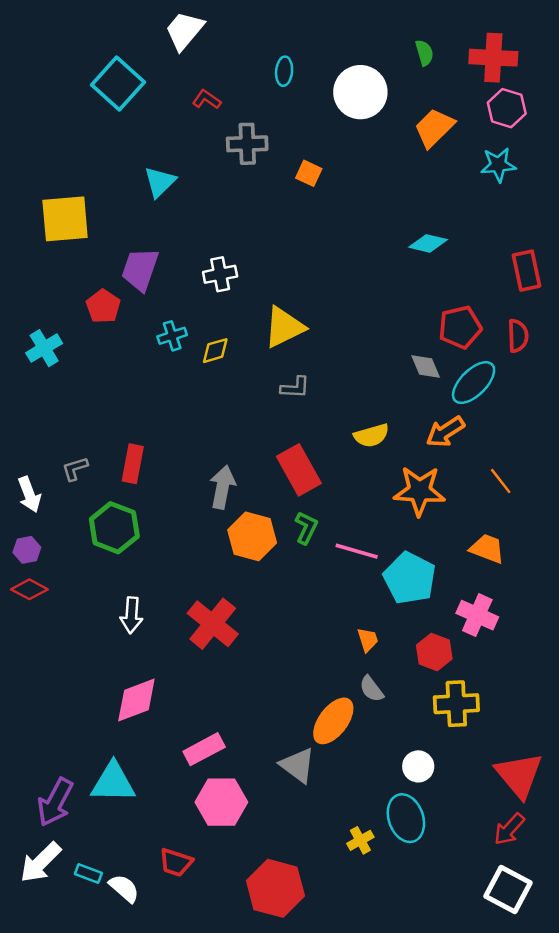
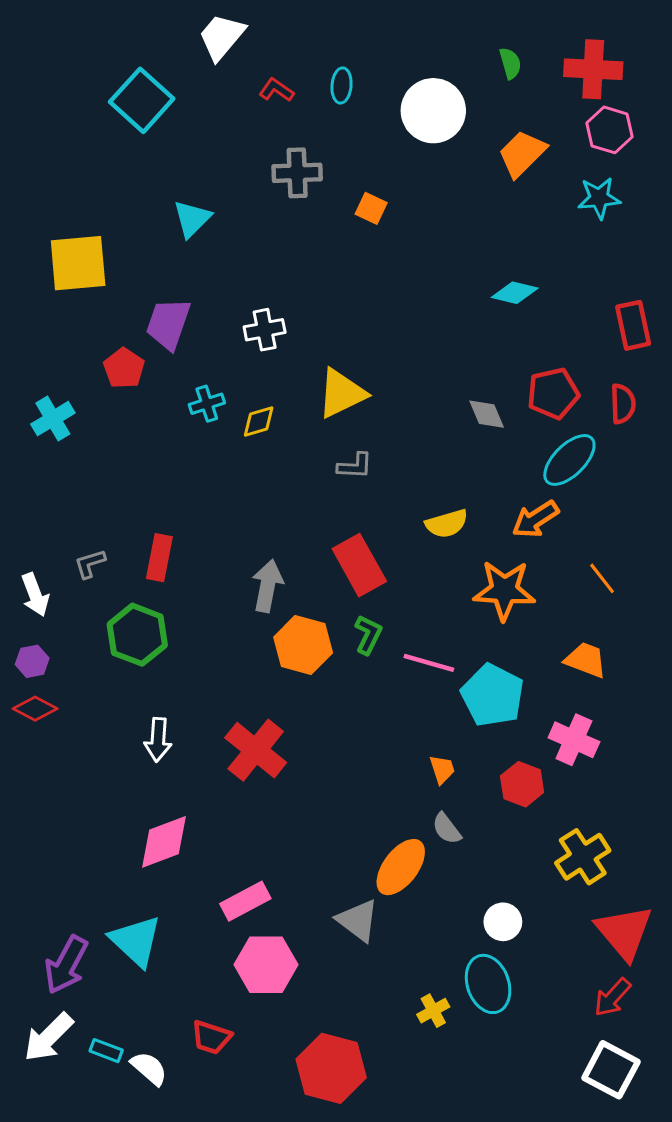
red L-shape: (207, 100) -> (276, 90), moved
gray diamond: (426, 367) -> (487, 414), moved
yellow cross: (456, 704) -> (583, 857), moved, turned -30
cyan triangle: (113, 782) -> (136, 941), turned 42

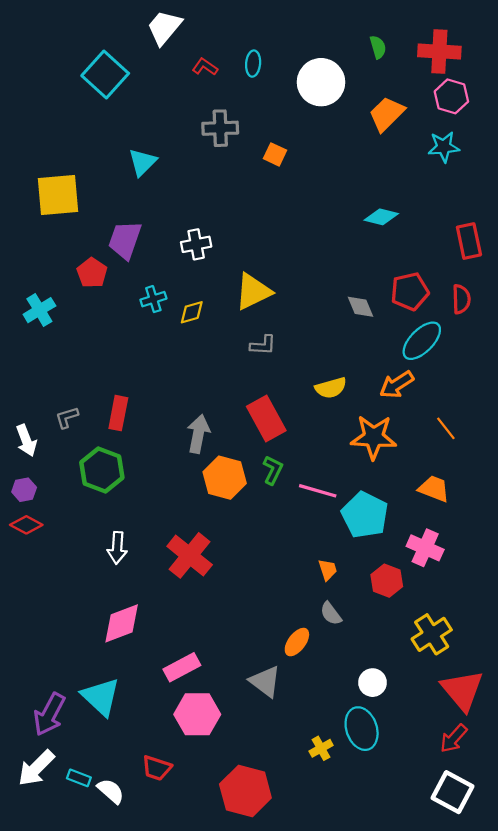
orange ellipse: (401, 867) -> (297, 642), size x0.7

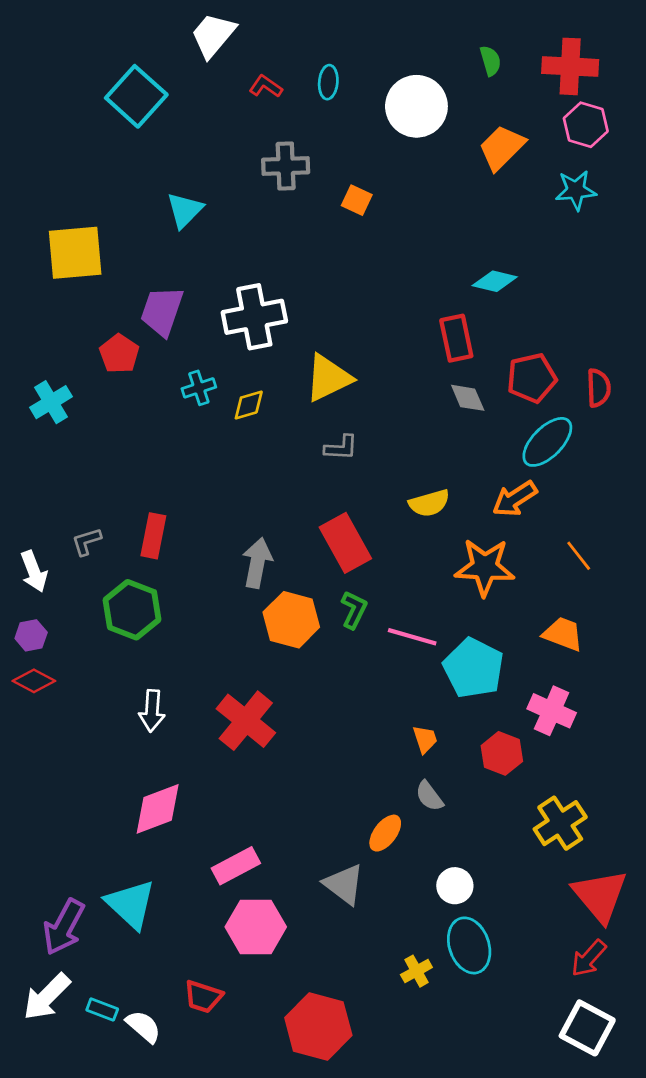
red rectangle: (469, 241) -> (456, 338), moved
white cross: (196, 244) -> (254, 317), size x1.6
white circle: (373, 683) -> (455, 886), moved

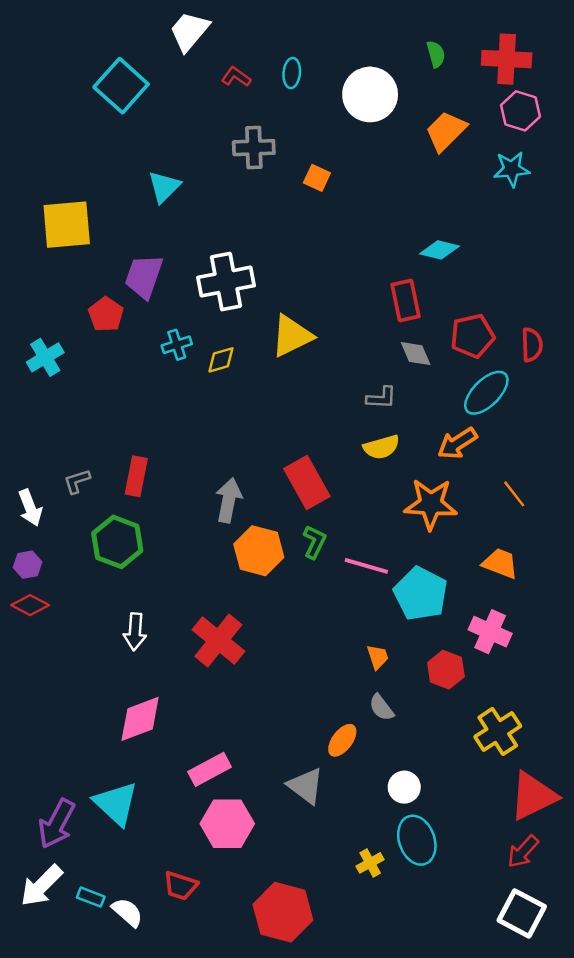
gray L-shape: (341, 448) -> (381, 398), moved
red triangle: (600, 896) -> (533, 796), turned 44

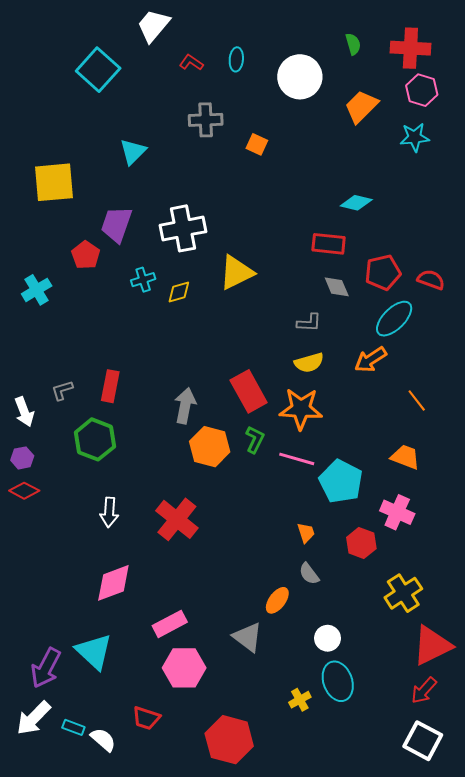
red rectangle: (405, 300) -> (329, 244), turned -72
red semicircle: (532, 345) -> (431, 280), turned -68
orange star: (431, 504) -> (301, 409), moved

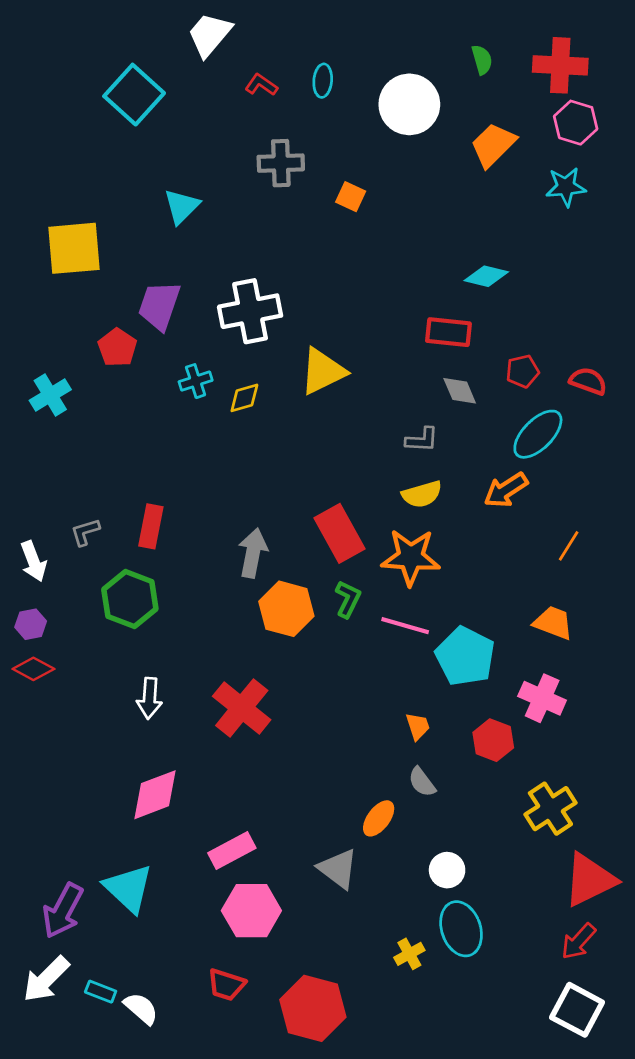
red pentagon: (383, 272) -> (523, 371), size x0.7
orange line: (417, 401) -> (569, 546), turned 70
red trapezoid: (146, 718) -> (226, 985), moved

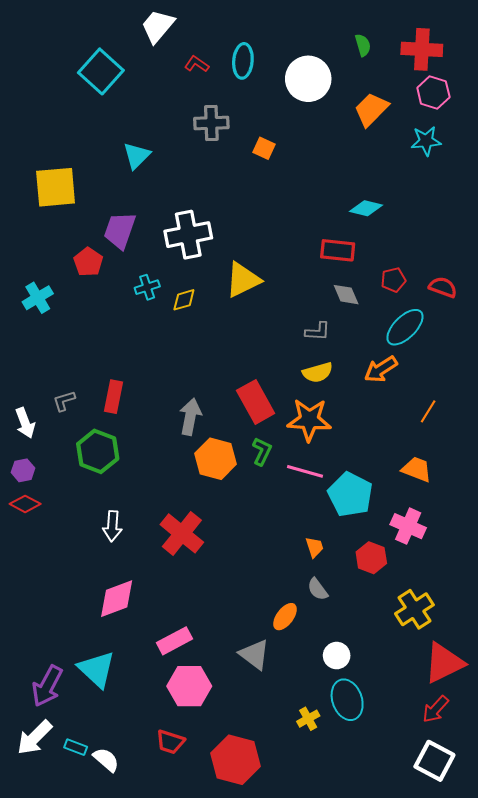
cyan ellipse: (323, 81) -> (243, 61), size x1.4

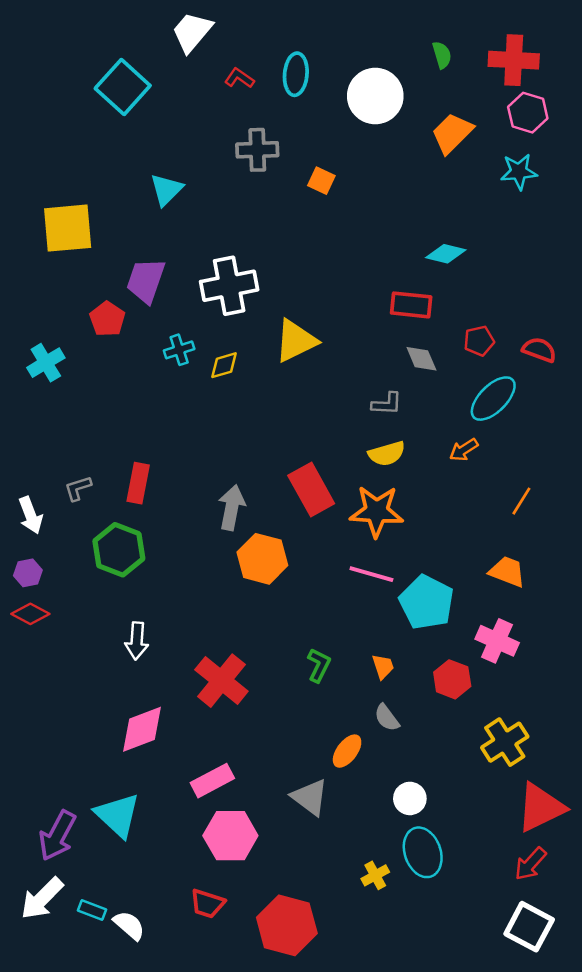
orange arrow: (381, 369) -> (464, 450), size x0.7
green L-shape: (262, 451) -> (319, 665), moved
red cross: (182, 533) -> (221, 681), moved

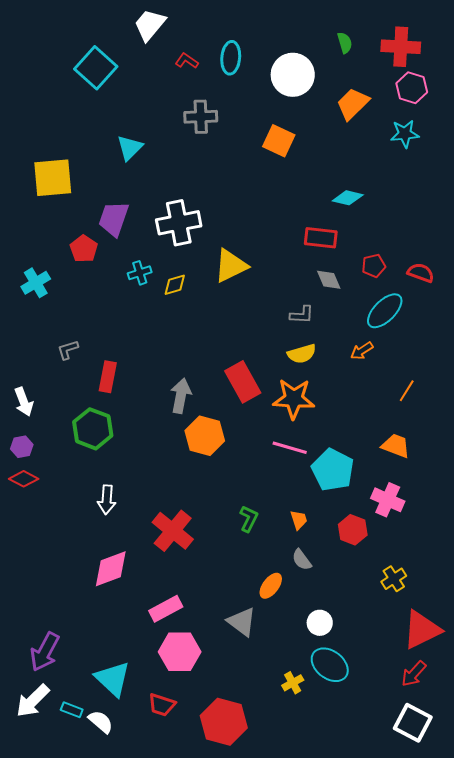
orange square: (321, 181) -> (279, 141), moved, size x1.5
gray L-shape: (78, 488) -> (68, 350), moved
yellow cross: (505, 742) -> (394, 579), size x0.7
cyan triangle: (118, 815) -> (113, 679), moved
cyan ellipse: (423, 852) -> (330, 665), turned -33

